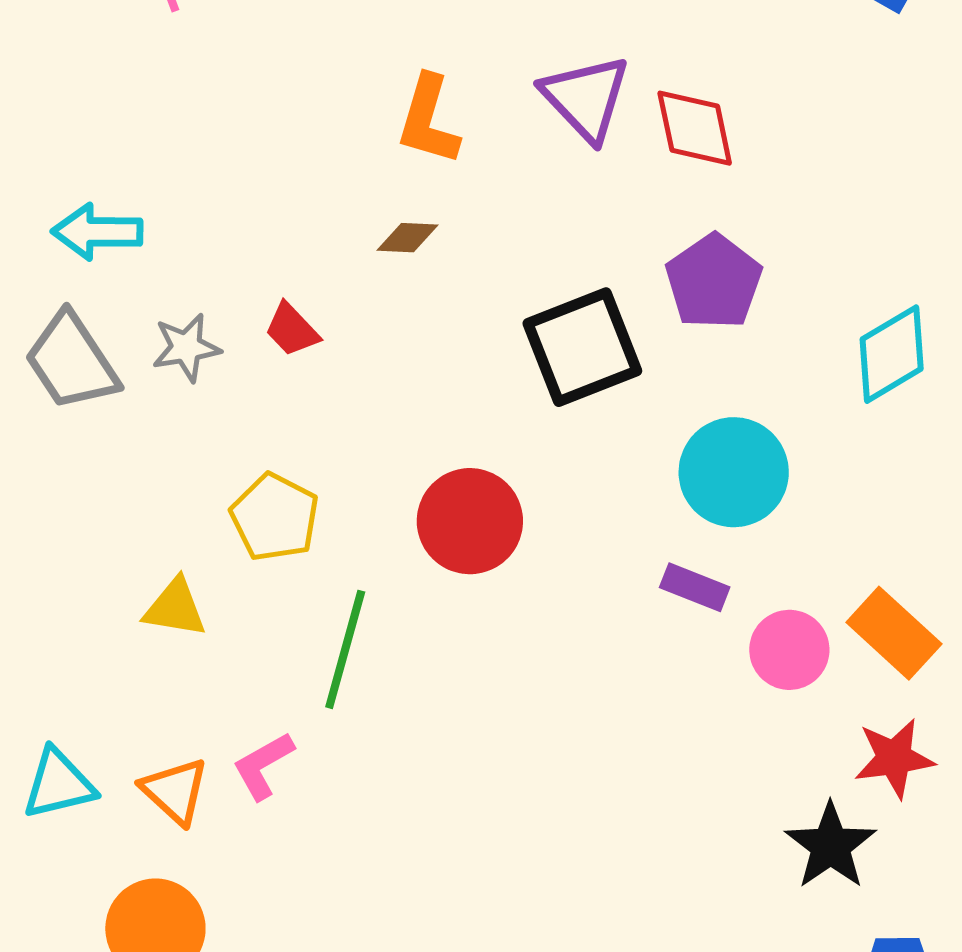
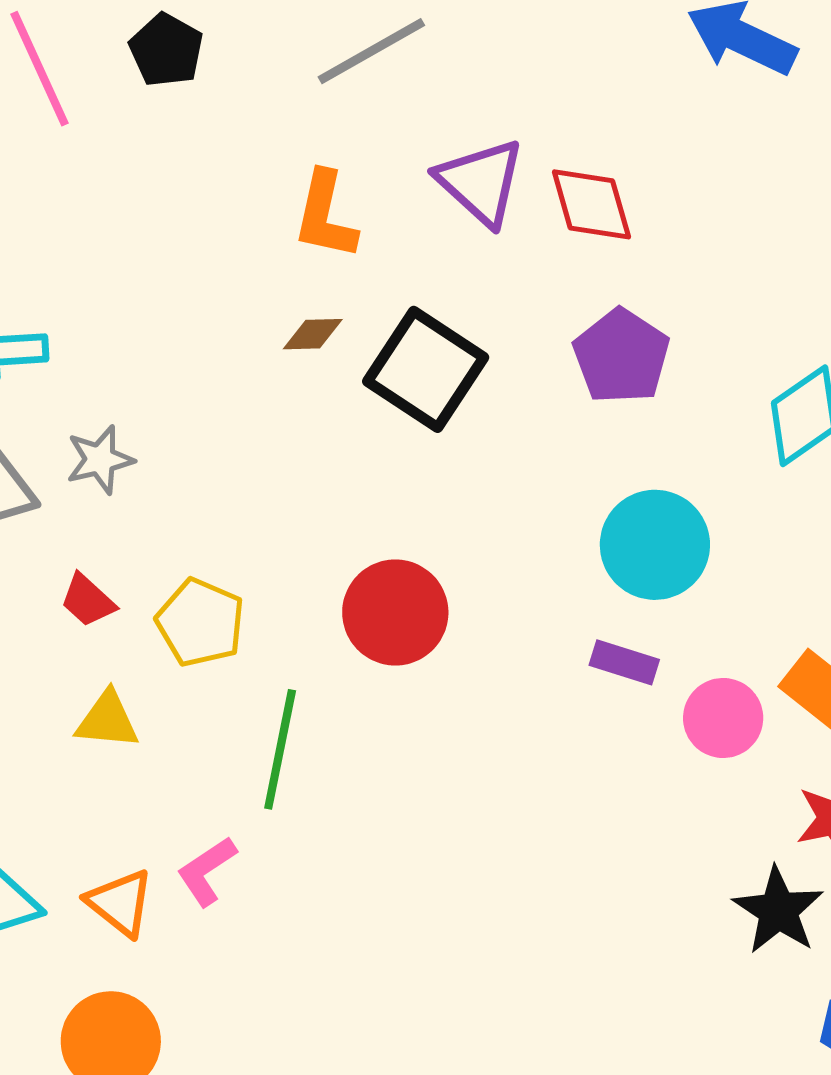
red trapezoid: (292, 330) -> (88, 600), moved
black square: (582, 347) -> (426, 369), moved, turned -31

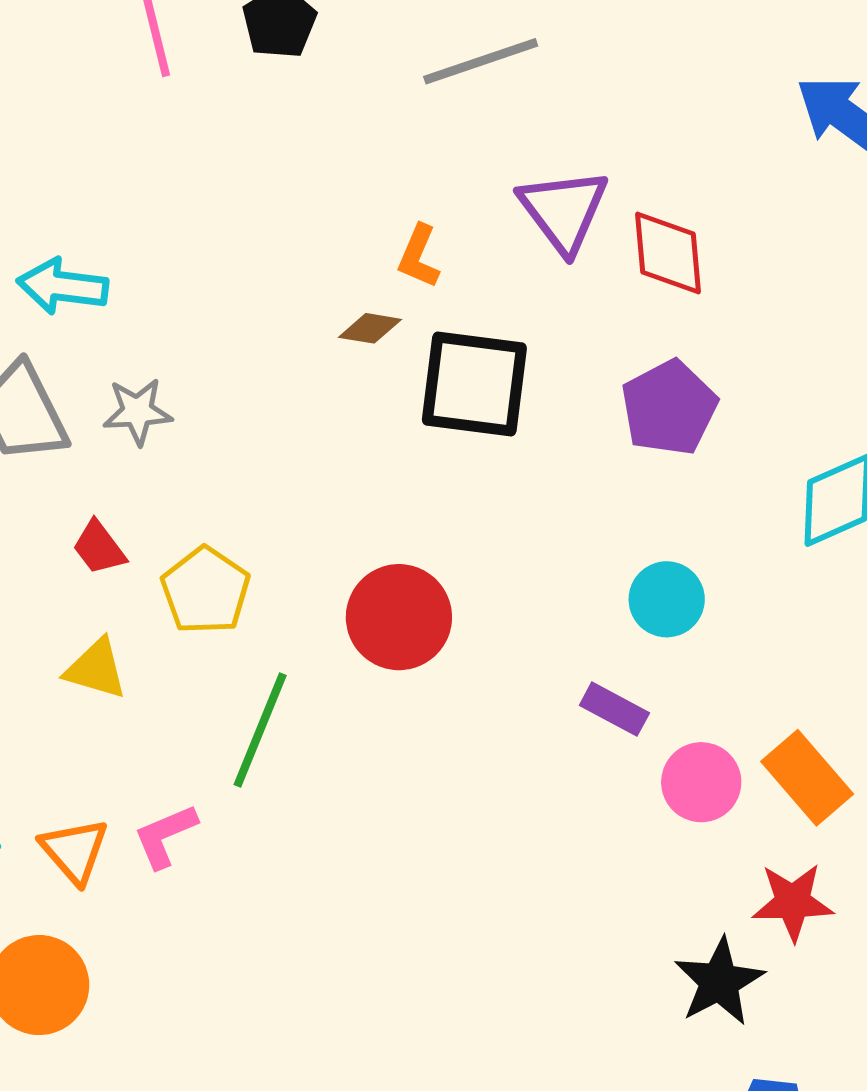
orange L-shape: (325, 215) -> (419, 256), moved, size x0.7
black square: (426, 369) -> (474, 384), turned -37
cyan circle: (655, 545) -> (667, 599), size x0.7

